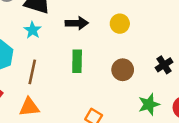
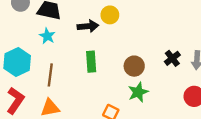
yellow circle: (120, 24) -> (110, 15), moved
green star: (149, 104) -> (138, 92), moved

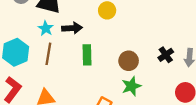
black arrow: (88, 26) -> (72, 28), moved
brown line: (50, 75) -> (48, 54), moved

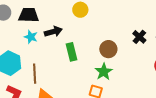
brown line: (48, 54) -> (35, 74), moved
green star: (131, 86) -> (104, 72), moved

